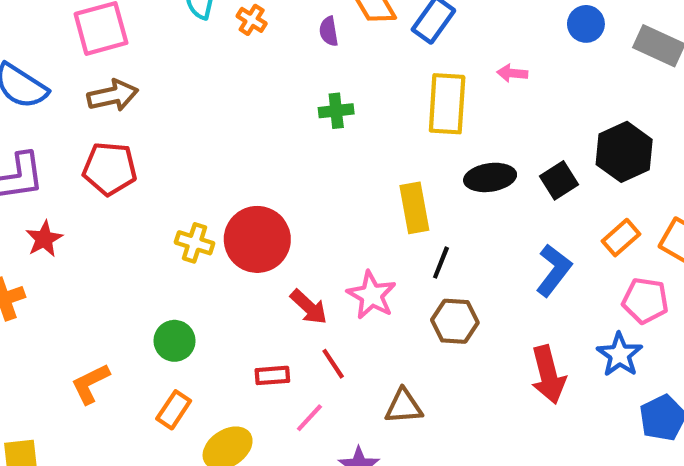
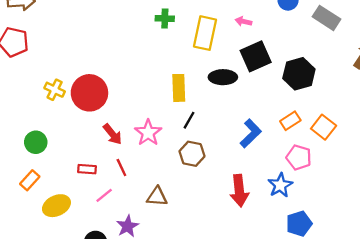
green cross: (336, 111) -> (165, 19), moved
black square: (559, 180) -> (256, 56), moved, size x1.5

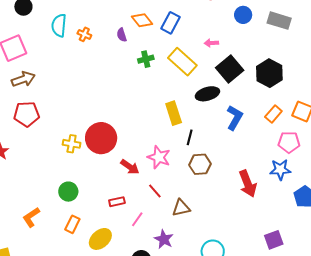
yellow rectangle: (205, 33) -> (182, 62), turned -44
blue L-shape: (251, 133) -> (235, 118), moved
red line: (121, 167) -> (155, 191), moved
blue star: (280, 185) -> (280, 170), turned -30

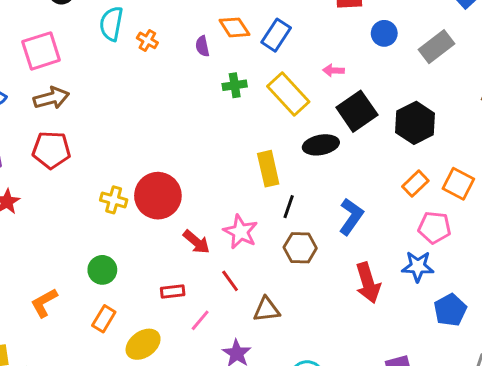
gray rectangle: (279, 21) -> (436, 47), turned -60
blue L-shape: (235, 118) -> (351, 217), moved

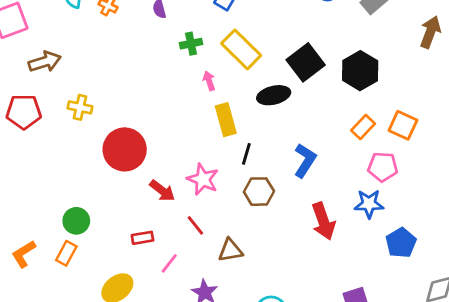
pink arrow: (333, 70) -> (209, 81), moved, turned 72
brown arrow: (51, 98) -> (45, 62), moved
yellow cross: (114, 200) -> (80, 107), moved
orange rectangle: (104, 319) -> (66, 253), moved

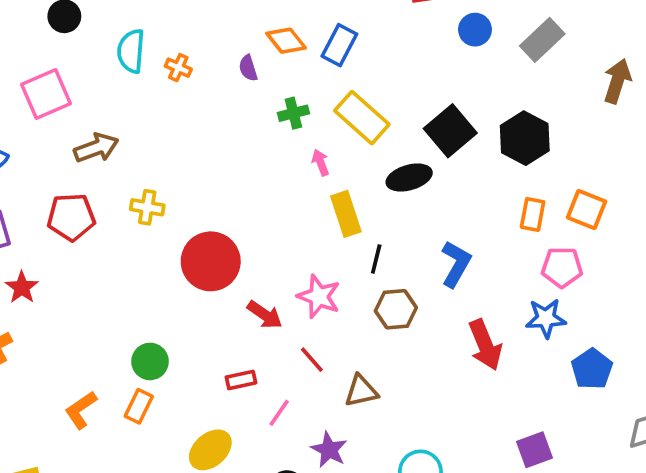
orange rectangle: (363, 127) -> (533, 214), turned -30

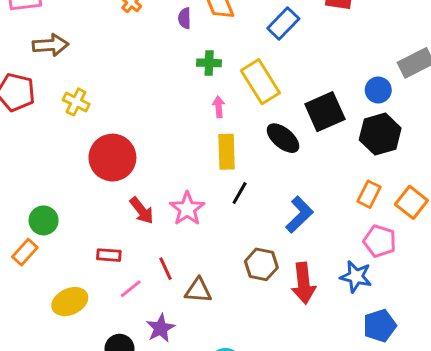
blue circle: (475, 30) -> (378, 90), moved
blue rectangle: (339, 45) -> (283, 24), moved
black ellipse: (409, 178) -> (283, 138), turned 40
brown hexagon: (396, 309) -> (261, 264), moved
red line: (312, 360) -> (166, 269), moved

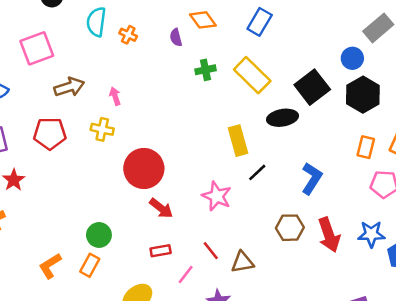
pink arrow: (219, 107) -> (115, 96), moved
black ellipse: (283, 138) -> (283, 118), turned -36
black line: (240, 193) -> (257, 172), turned 30
red arrow: (142, 211) -> (161, 208), moved
blue star: (356, 277) -> (371, 234), moved

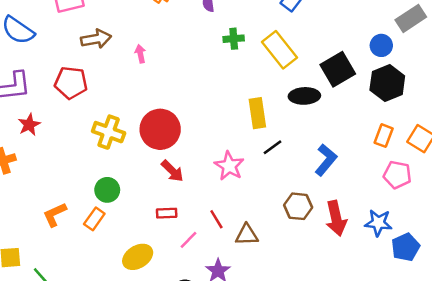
yellow cross: (102, 129) -> (109, 132), moved, size x1.4

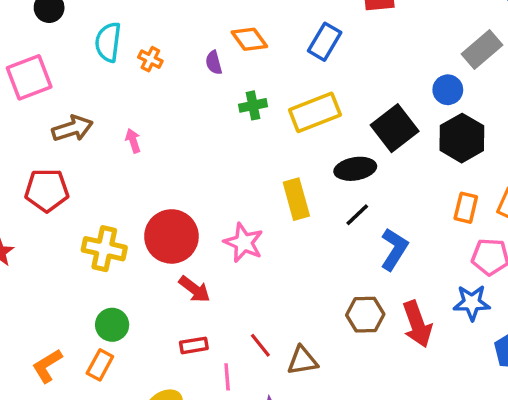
yellow rectangle: (279, 50) -> (315, 112), turned -66
black line: (272, 147) -> (357, 215), moved
pink star: (229, 166) -> (244, 243), moved
blue star: (378, 223) -> (472, 303), moved
pink line: (189, 240) -> (227, 377), turned -42

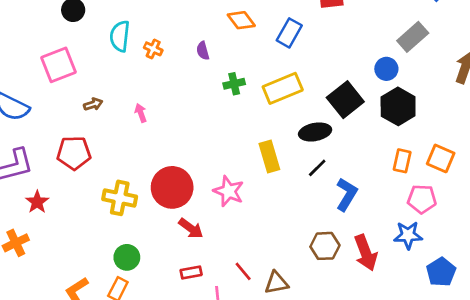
orange diamond: (249, 39) -> (241, 20), moved
brown arrow: (72, 128) -> (93, 104), size x0.6

